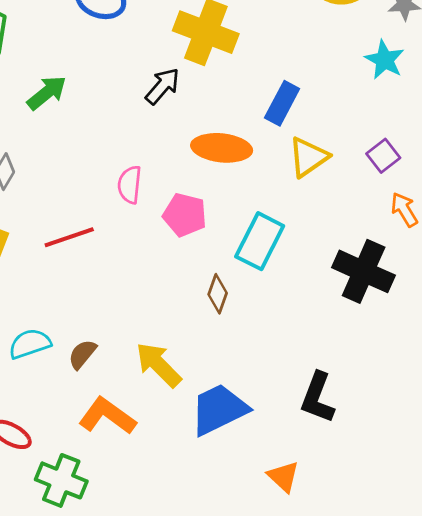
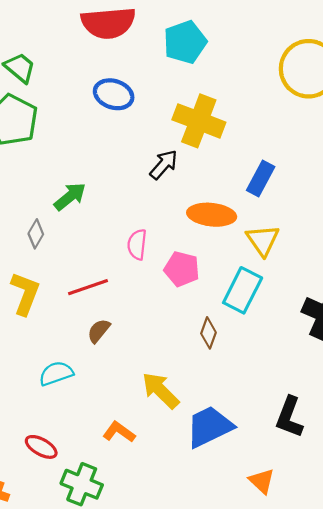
green arrow: (47, 93) -> (70, 197), moved
yellow triangle: (308, 157) -> (263, 240), moved, turned -30
brown semicircle: (82, 354) -> (99, 331), moved
orange L-shape: (107, 416) -> (119, 432), size x0.7

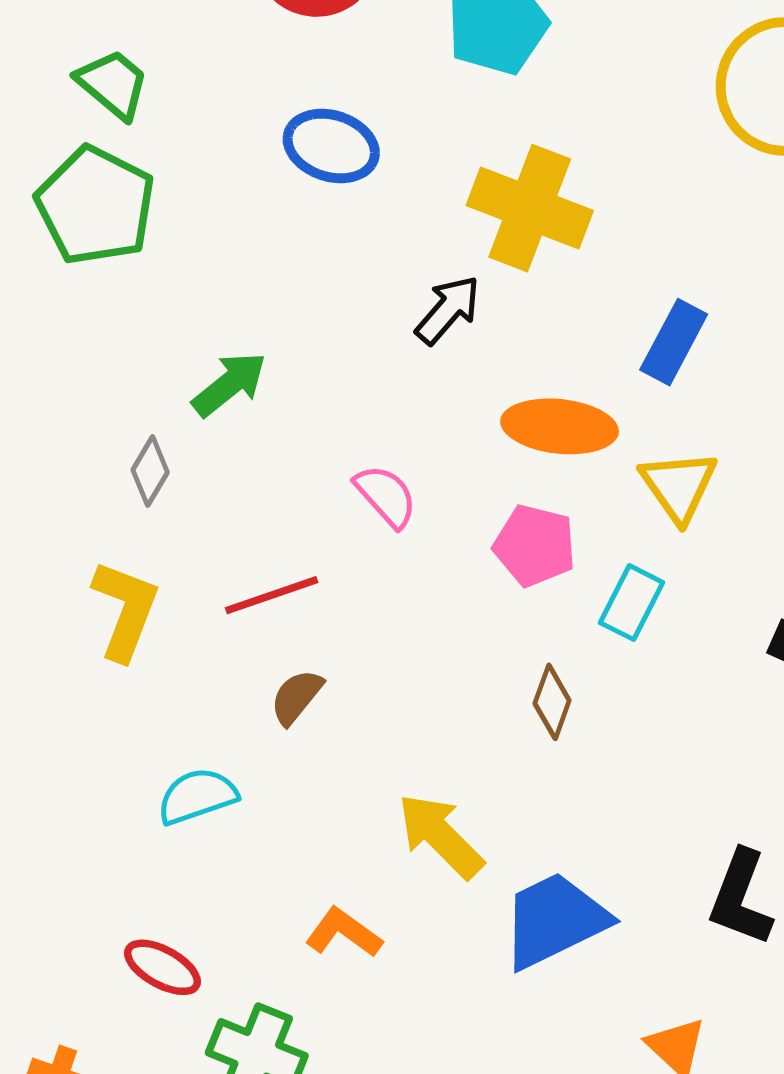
pink semicircle: (137, 244) -> (386, 496), turned 132
pink pentagon: (182, 269) -> (535, 546), moved
cyan rectangle: (243, 290) -> (631, 603), size x0.7

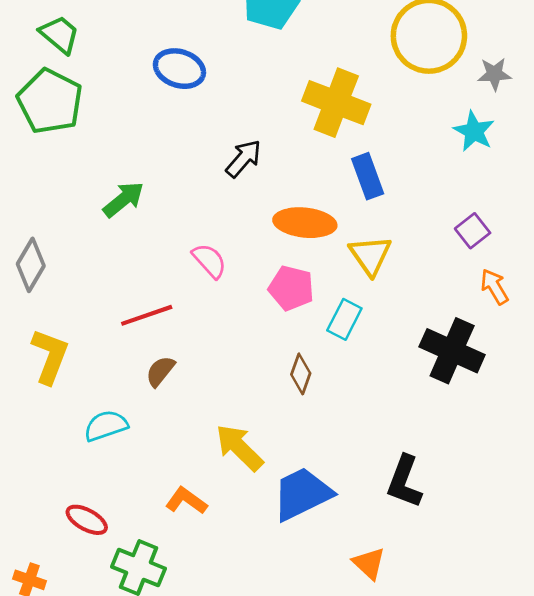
yellow cross: (530, 208) -> (336, 103), moved
blue rectangle: (674, 342) -> (368, 176), turned -48
gray diamond: (150, 471) -> (31, 265), moved, size x1.4
yellow L-shape: (125, 610) -> (50, 356), moved

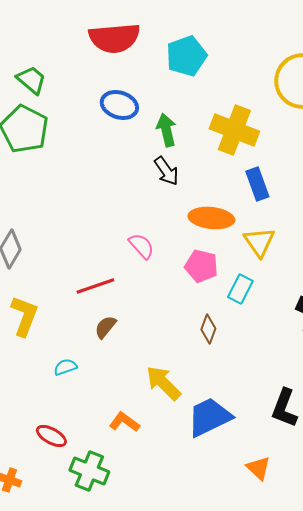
black arrow: (244, 159) -> (166, 171), turned 104
green arrow: (124, 199) -> (166, 130), moved, turned -64
cyan semicircle: (106, 426) -> (65, 367), size x0.7

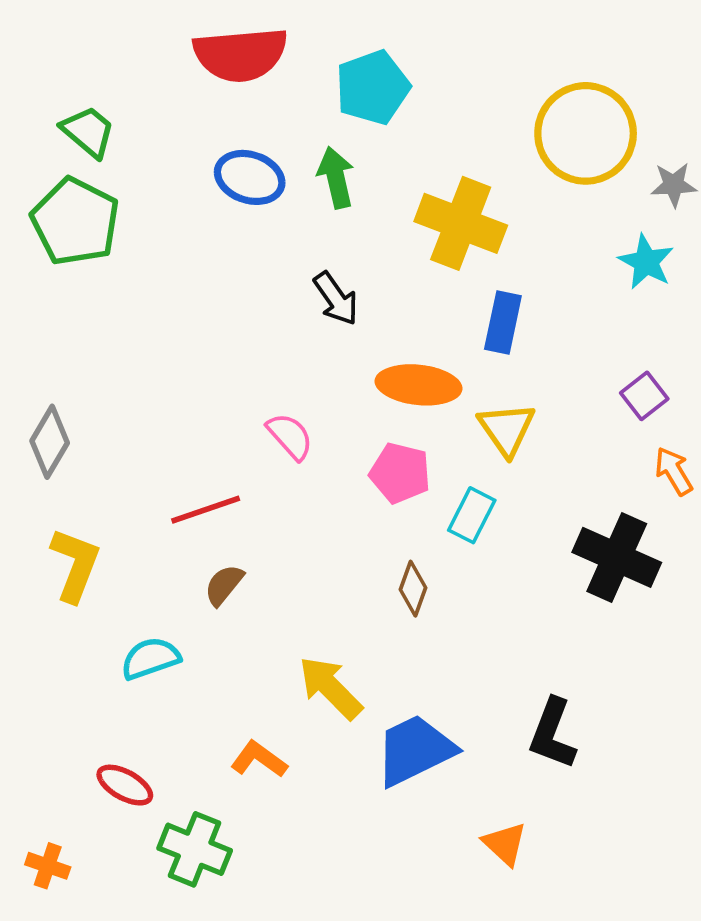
green arrow: (166, 130) -> (336, 177), moved
blue rectangle: (257, 184) -> (503, 322), turned 32
cyan semicircle: (65, 367) -> (151, 658), size x1.4

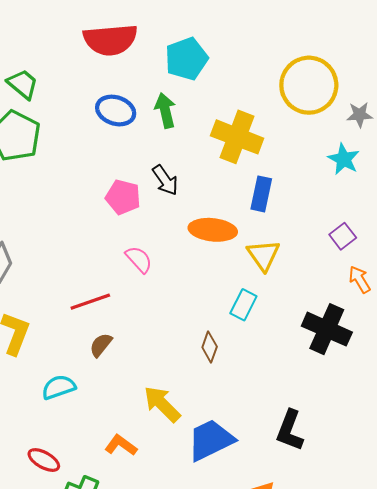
pink pentagon: (400, 473) -> (123, 197), moved

